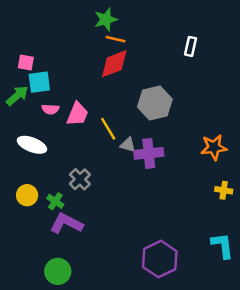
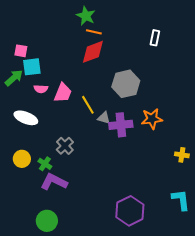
green star: (106, 19) -> (86, 16), turned -30
orange star: (214, 147) -> (152, 119), moved

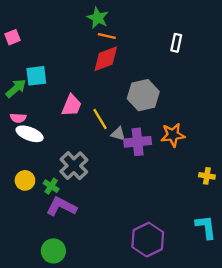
pink square: (21, 51) -> (12, 37), moved, turned -32
pink semicircle: (41, 89) -> (18, 118), moved
gray cross: (65, 146) -> (74, 166), size x1.4

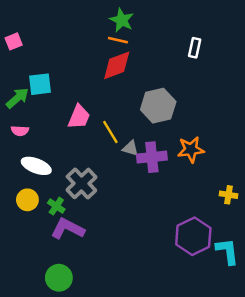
green star: (98, 18) -> (122, 20), moved
white ellipse: (30, 134) -> (36, 166), moved
purple hexagon: (148, 240) -> (193, 236), moved

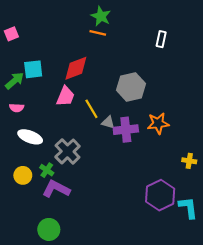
red diamond: (117, 65) -> (76, 68), moved
yellow circle: (27, 200) -> (23, 175), moved

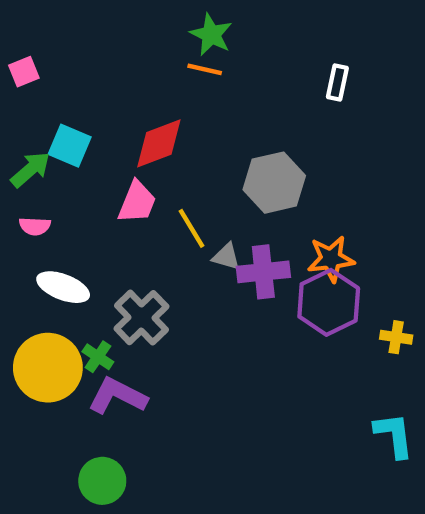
cyan square: (33, 69) -> (70, 146), turned 30
yellow circle: (23, 175) -> (48, 368), size x1.8
purple hexagon: (160, 195) -> (329, 302), moved

